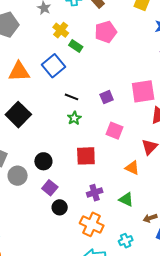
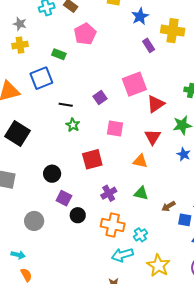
yellow cross: (61, 30) -> (20, 45), moved, turned -35
blue square: (53, 66) -> (41, 78), turned 30
gray circle: (18, 176) -> (34, 221), moved
cyan cross: (126, 241) -> (140, 235), moved

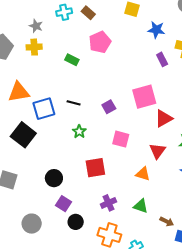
blue star: (140, 16) -> (156, 30), turned 30
blue square: (41, 78) -> (44, 109), moved
black line: (66, 105) -> (74, 103), moved
brown arrow: (168, 206) -> (167, 221), turned -128

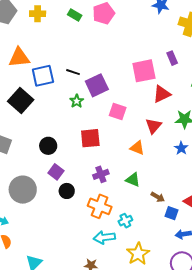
purple rectangle: (162, 59) -> (172, 58), moved
green rectangle: (72, 60) -> (75, 15), moved
purple square: (109, 107) -> (97, 85), moved, size x1.6
gray circle: (32, 224) -> (23, 190), size x1.4

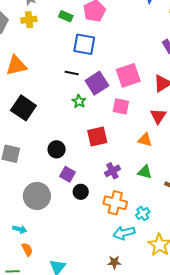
pink square: (144, 71) -> (128, 75), moved
blue square: (43, 76) -> (84, 44), moved, turned 30

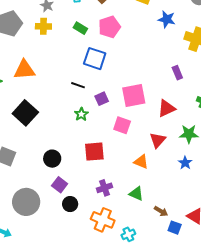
purple square: (97, 83) -> (102, 99), size x0.6

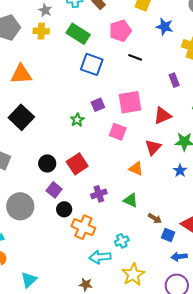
pink pentagon: (109, 27) -> (120, 31), moved
green rectangle: (80, 28) -> (78, 34), size x1.6
black line: (78, 85) -> (135, 57), moved
red square: (94, 152) -> (77, 164), moved, turned -30
orange cross: (103, 220) -> (83, 227), moved

